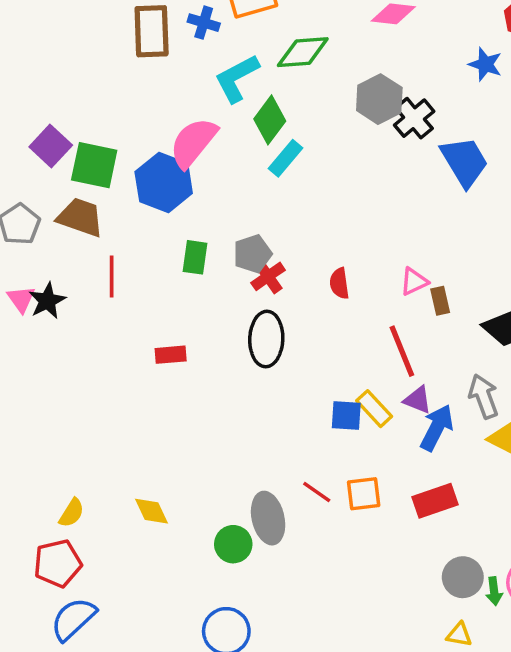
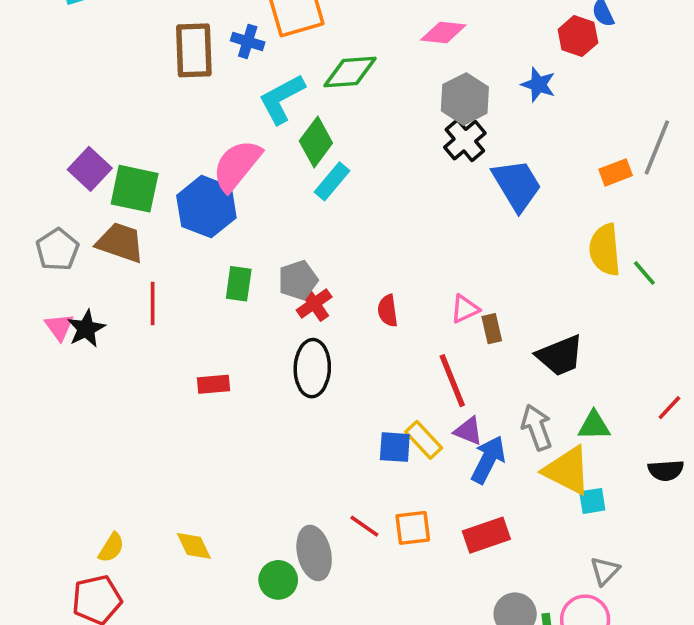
gray hexagon: (379, 99) -> (465, 99), moved

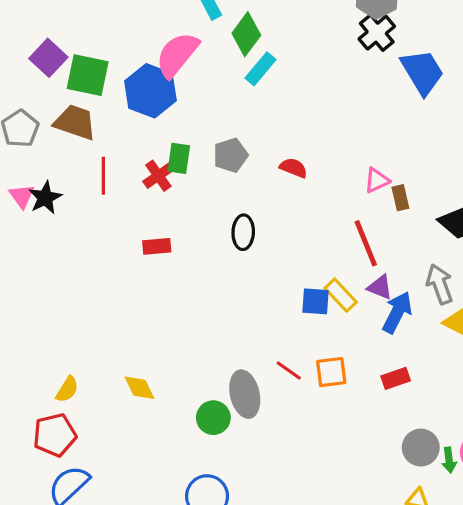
red cross: (314, 304) -> (158, 176), moved
red semicircle: (388, 311) -> (293, 168), moved, turned 120
black ellipse: (312, 368) -> (243, 232), size x0.7
red rectangle: (486, 535) -> (396, 378), size x0.7

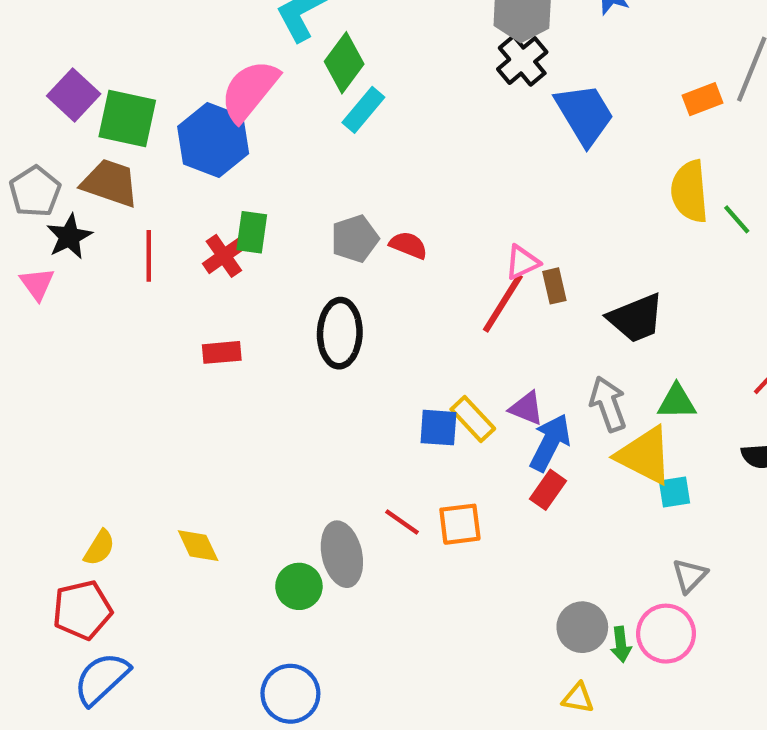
gray pentagon: (231, 155) -> (355, 239), moved
black star: (45, 198) -> (69, 237), moved
black ellipse: (243, 232) -> (340, 333), size x1.4
red line: (366, 243) -> (503, 303), moved, turned 54
red rectangle: (396, 378) -> (548, 490), moved, turned -36

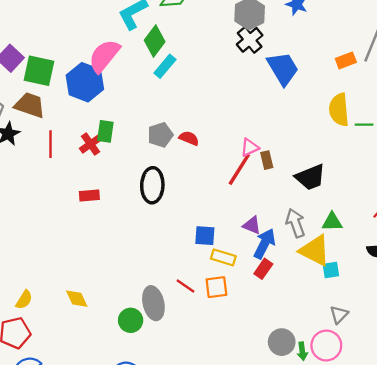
green line: (737, 219) -> (364, 125), turned -48
yellow rectangle: (473, 419) -> (223, 257), moved, turned -30

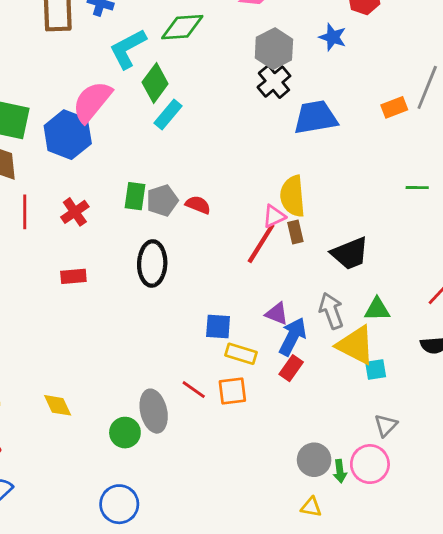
blue trapezoid: (283, 68) -> (316, 117), turned -69
yellow semicircle: (339, 110) -> (293, 196), moved
green rectangle: (105, 131) -> (135, 196), moved

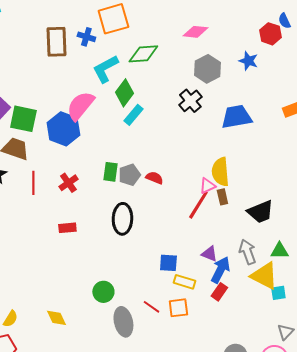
black cross: (274, 82) -> (190, 101), moved
green circle: (125, 433) -> (103, 292), moved

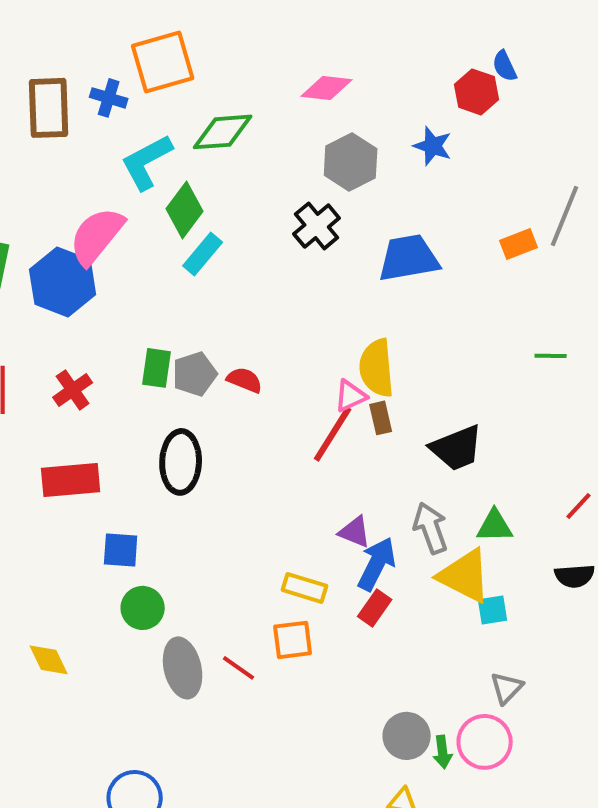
red rectangle: (67, 228) -> (71, 480), size x1.6
blue square: (168, 263) -> (121, 550), moved
red line: (151, 307) -> (239, 668), moved

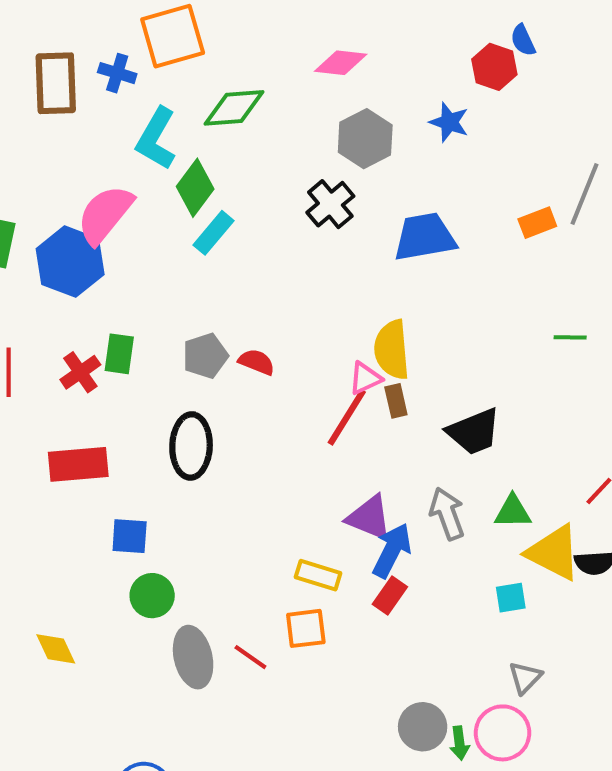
cyan L-shape: (147, 162) -> (156, 139), turned -32
green rectangle: (157, 368) -> (119, 354), moved
purple triangle: (355, 532) -> (369, 518), size x1.4
yellow triangle: (465, 576) -> (554, 553), moved

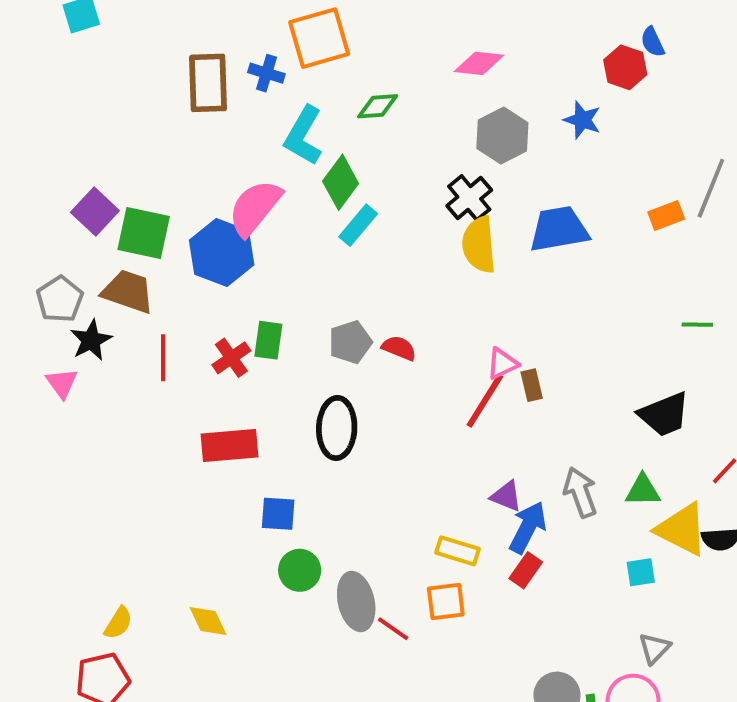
green diamond: (234, 108) -> (378, 106), size x0.7
yellow semicircle: (392, 350) -> (479, 245), moved
black trapezoid: (474, 432) -> (664, 414), moved
purple triangle: (369, 518) -> (506, 496), size x0.7
gray ellipse: (193, 657) -> (356, 601), moved

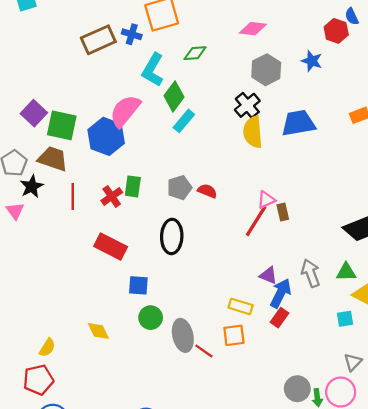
brown rectangle: (208, 83) -> (98, 40), turned 68
red rectangle: (229, 446) -> (111, 246), turned 32
yellow diamond: (208, 621) -> (98, 331), moved

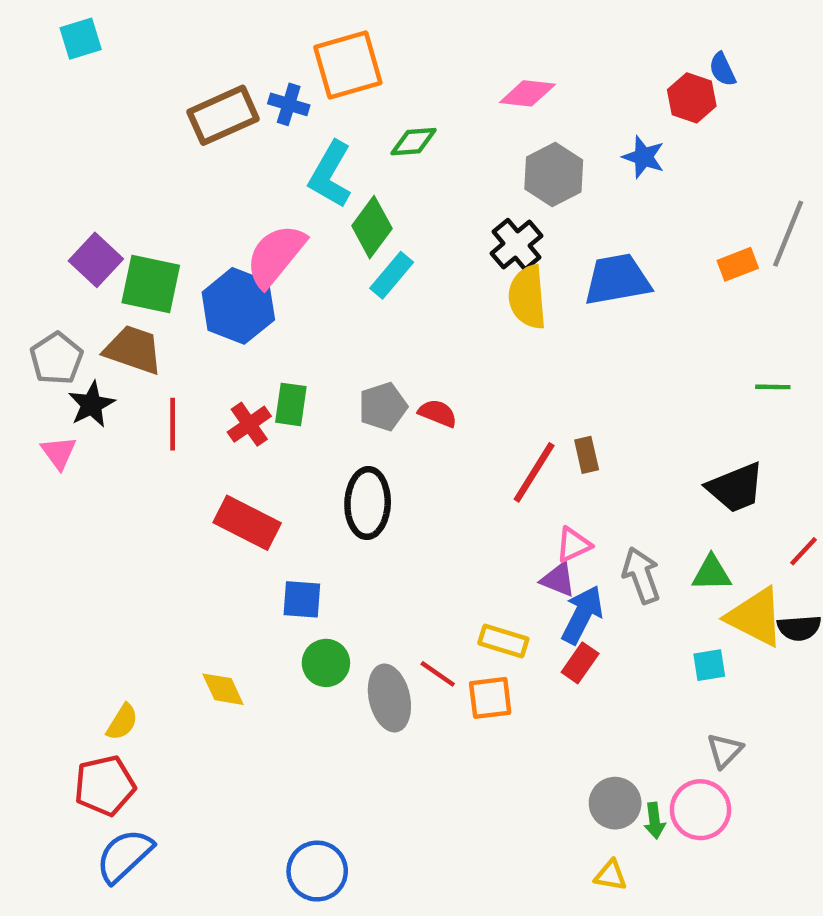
pink triangle: (266, 200) -> (573, 545), moved
red line: (204, 351) -> (438, 674), moved

